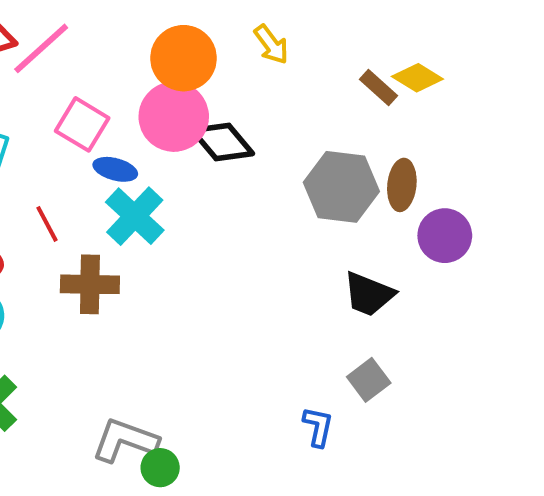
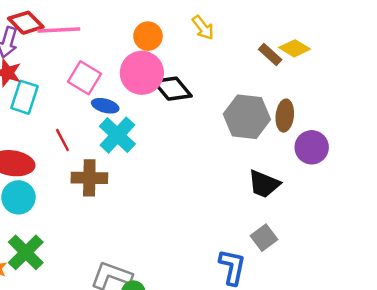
pink line: (41, 48) -> (59, 30), turned 39
orange circle: (183, 58) -> (148, 36), size x0.7
blue L-shape: (318, 427) -> (232, 267), size x1.4

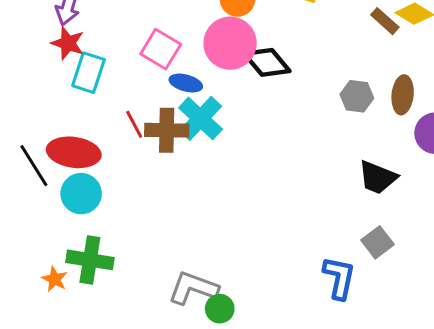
gray hexagon: (247, 117) -> (357, 96), size x0.6
brown cross: (89, 178) -> (167, 130), moved
green cross: (26, 252) -> (90, 260), turned -36

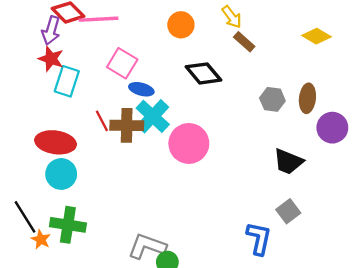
brown rectangle: (385, 21) -> (244, 42), moved
pink circle: (230, 43) -> (189, 143), moved
black line: (34, 166) -> (25, 217), moved

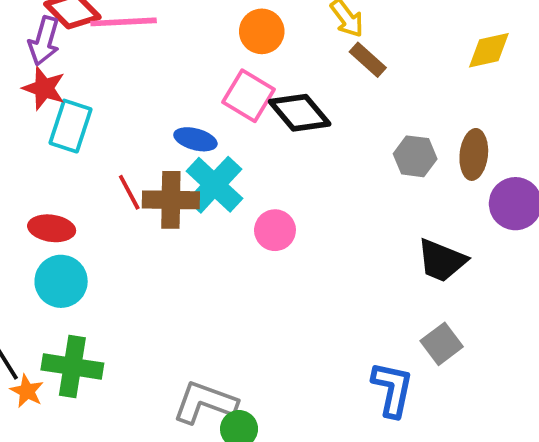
yellow diamond: (316, 36) -> (489, 50), turned -44
pink square: (122, 63) -> (248, 96), moved
red ellipse: (56, 142) -> (52, 228), size x0.7
pink circle: (189, 143) -> (275, 230), size x0.6

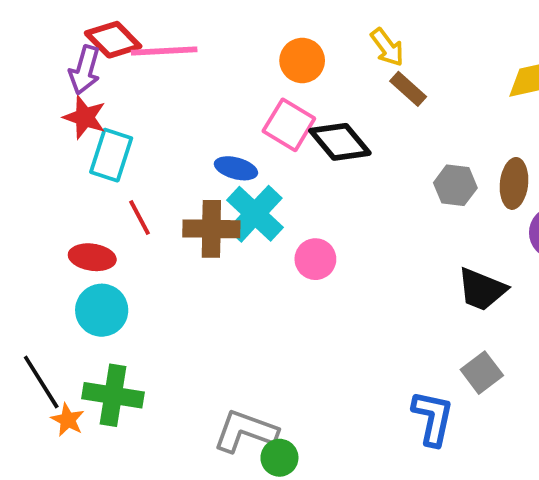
red line: (129, 192) -> (140, 217), moved

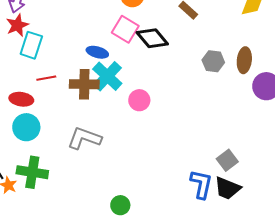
red star: (85, 117) -> (17, 25), turned 30
red line: (140, 217) -> (46, 78), turned -72
black trapezoid: (482, 289) -> (227, 188), moved
gray L-shape: (245, 431) -> (84, 138), moved

